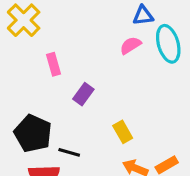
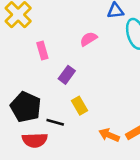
pink semicircle: (131, 45) -> (89, 39), moved
yellow rectangle: (123, 132) -> (80, 106), moved

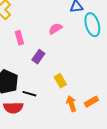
yellow rectangle: (80, 106) -> (60, 81), moved
orange arrow: (109, 135) -> (71, 104), turned 49

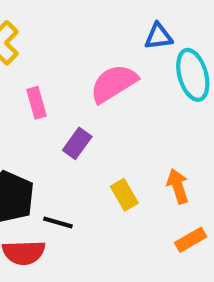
pink semicircle: (55, 29) -> (114, 83), size x1.6
orange arrow: (71, 104) -> (178, 186), moved

